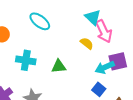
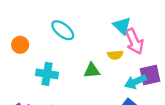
yellow semicircle: (87, 43) -> (115, 55), turned 136
green triangle: (59, 66) -> (92, 71), moved

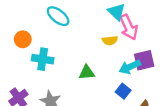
orange circle: (20, 45) -> (23, 39), moved
green triangle: (92, 71) -> (87, 72), moved

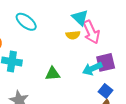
yellow semicircle: (110, 40) -> (73, 35), moved
blue square: (123, 91) -> (106, 91), moved

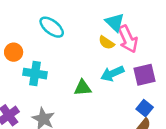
yellow semicircle: (73, 35) -> (106, 43), turned 40
cyan arrow: (92, 69) -> (112, 74), moved

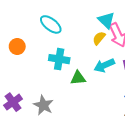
yellow semicircle: (106, 43) -> (99, 38), turned 96
cyan cross: (35, 74) -> (59, 59), moved

